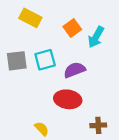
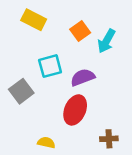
gray square: (17, 61) -> (21, 91), moved, turned -30
red ellipse: (68, 99) -> (75, 110), turned -75
yellow semicircle: (42, 129) -> (46, 143), turned -35

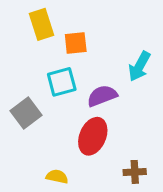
yellow rectangle: (34, 20) -> (42, 24), turned 45
orange square: (80, 31) -> (76, 43), moved, turned 30
cyan arrow: (106, 41) -> (139, 66), moved

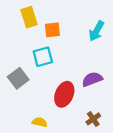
cyan arrow: (139, 66) -> (96, 31), moved
purple semicircle: (102, 96) -> (92, 79), moved
brown cross: (135, 172) -> (93, 119), turned -32

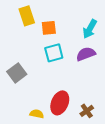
cyan square: (43, 57) -> (54, 53), moved
purple semicircle: (92, 79) -> (86, 54), moved
red ellipse: (64, 94) -> (60, 103), moved

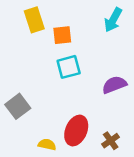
cyan arrow: (90, 29) -> (113, 20), moved
purple semicircle: (86, 54) -> (114, 85), moved
gray square: (17, 73) -> (18, 106), moved

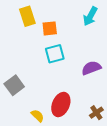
brown cross: (111, 141) -> (96, 113), moved
yellow semicircle: (47, 144) -> (38, 116), turned 32

